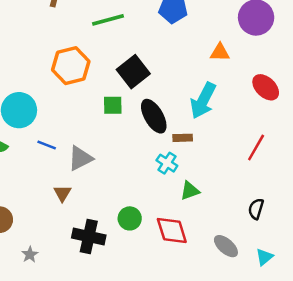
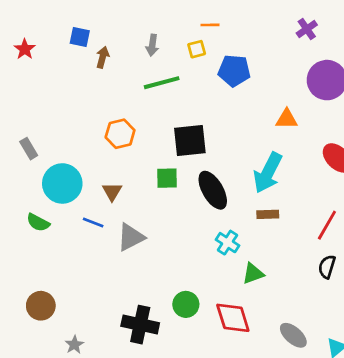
orange hexagon: (71, 66) -> (120, 134), size x0.7
black square: (133, 72) -> (190, 141), turned 32
brown rectangle: (183, 138) -> (268, 214), moved
brown triangle: (62, 193) -> (112, 192), moved
black semicircle: (256, 209) -> (327, 267), moved

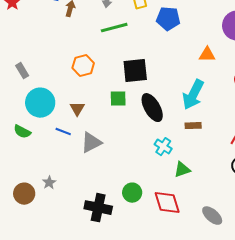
gray rectangle: (29, 149) -> (22, 71), moved
gray star: (74, 345) -> (49, 183), moved

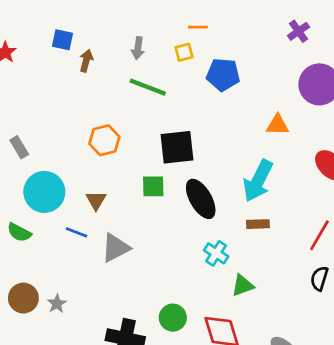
green line: (114, 28) -> (148, 87), turned 36
brown circle: (24, 194) -> (23, 298), moved

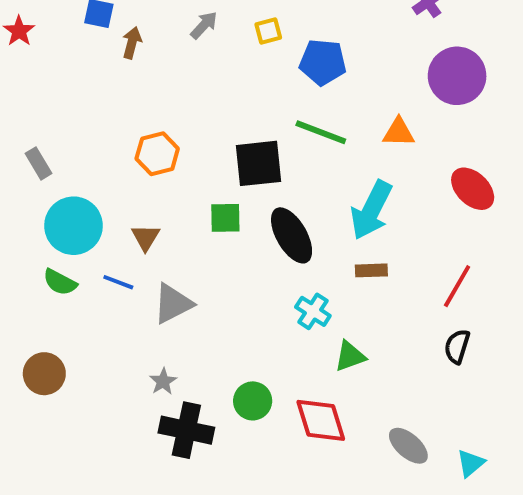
gray arrow: (138, 48) -> (204, 25), turned -145
green line: (148, 87) -> (321, 132), moved
green semicircle: (19, 232) -> (60, 282), moved
gray star: (57, 304) -> (163, 381), moved

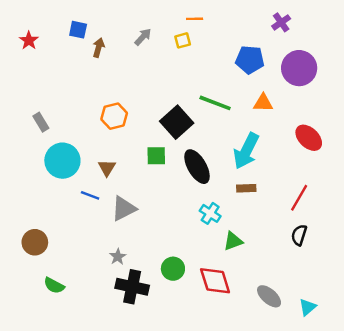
blue pentagon: (323, 62) -> (250, 60), moved
black square: (258, 163) -> (177, 122), turned -36
green semicircle: (60, 282) -> (54, 285), moved
brown circle: (44, 374) -> (35, 242), moved

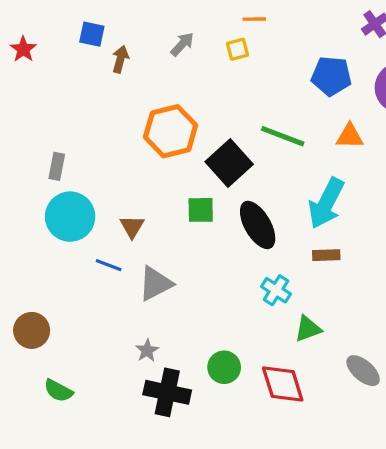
orange hexagon: (114, 116) -> (171, 131), moved, size x1.4
gray rectangle: (41, 122) -> (57, 166), moved, turned 42
gray ellipse: (269, 296) -> (363, 371), moved

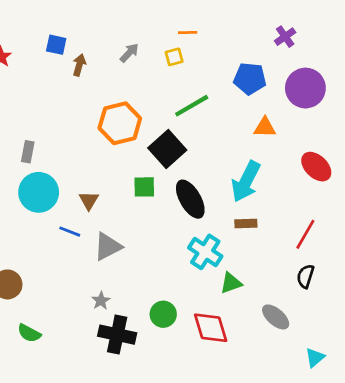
green line: (283, 136) -> (192, 106), moved, turned -51
cyan cross: (276, 290) -> (205, 252), size x1.4

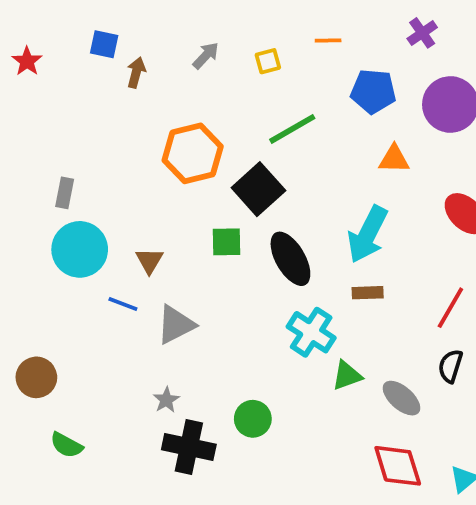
orange line: (188, 33) -> (328, 40), moved
gray ellipse: (276, 317) -> (401, 398), moved
red diamond: (211, 328) -> (398, 466), moved

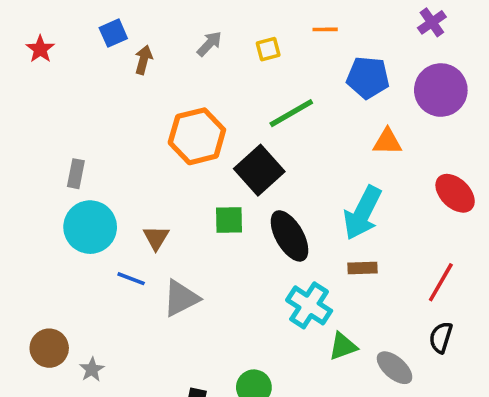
purple cross: (422, 33) -> (432, 22), moved
blue square: (104, 44) -> (113, 33), turned -36
gray star: (166, 400) -> (92, 369), moved

